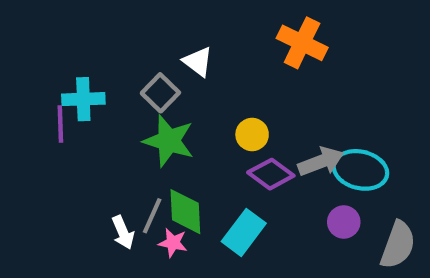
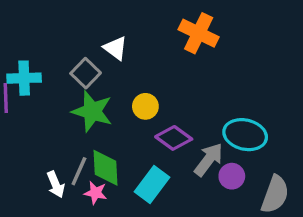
yellow circle: (252, 135) -> (145, 106), moved
gray arrow: (321, 162) -> (209, 160), moved, turned -32

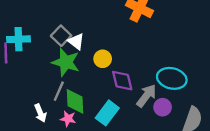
white triangle: (115, 48) -> (76, 41), moved
purple diamond: (174, 138) -> (122, 81), turned 40
gray line: (79, 171) -> (59, 91), moved

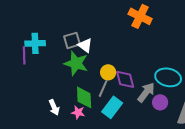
gray square: (61, 36) -> (72, 40), turned 30
yellow circle: (103, 59) -> (108, 72), moved
gray line: (59, 91) -> (103, 88), moved

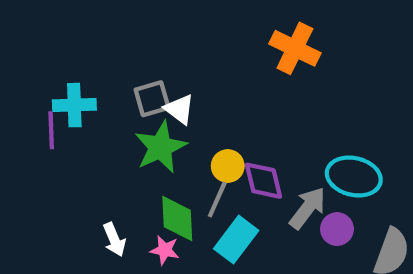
green star: (76, 63) -> (160, 147), turned 30

